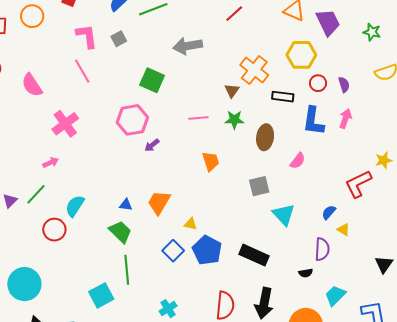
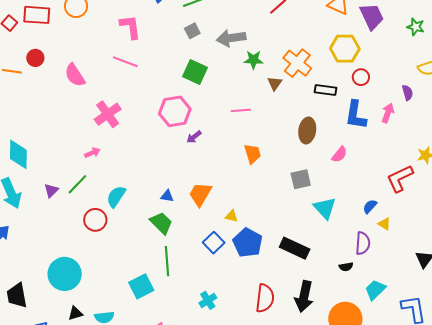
gray square: (119, 39) -> (192, 31), moved
pink line: (82, 71) -> (125, 62), turned -40
purple semicircle: (344, 85) -> (407, 93), moved
green star: (234, 120) -> (253, 60), moved

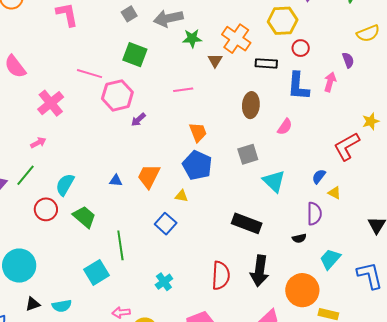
pink line: (125, 62) -> (89, 74), moved
green trapezoid: (161, 223) -> (84, 217), moved
blue pentagon: (248, 243) -> (197, 165), moved

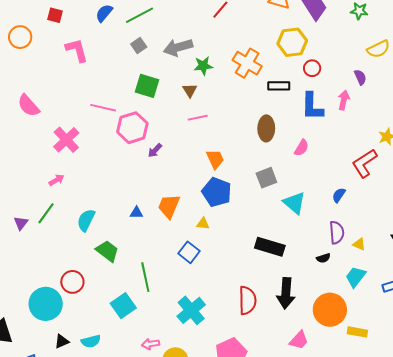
brown triangle: (215, 60) -> (190, 90), moved
yellow triangle: (334, 193) -> (359, 244), moved
red circle: (46, 209) -> (72, 282), moved
cyan cross: (164, 282) -> (191, 310), size x1.6

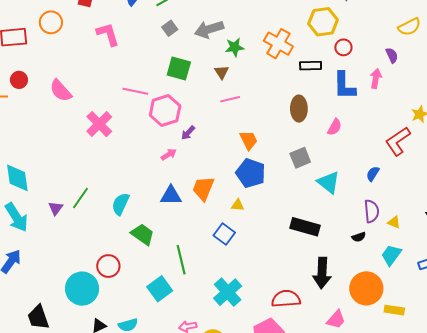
pink arrow: (57, 180) -> (169, 154), moved
blue triangle: (136, 213) -> (171, 196), size x1.6
red semicircle: (247, 300) -> (286, 299), moved, turned -92

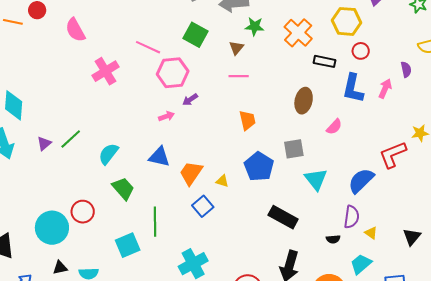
blue pentagon: (251, 173) -> (259, 167), moved
blue semicircle: (373, 174) -> (361, 181), size x1.8
orange trapezoid: (203, 188) -> (191, 173), moved

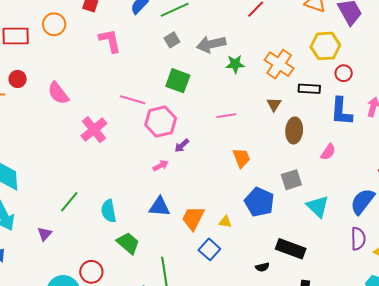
brown triangle: (236, 48) -> (274, 104), moved
purple triangle: (44, 144) -> (45, 234), moved
cyan semicircle: (108, 154) -> (109, 211), turned -40
black semicircle: (333, 239) -> (262, 267), moved

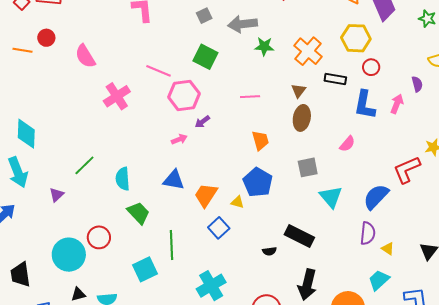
brown ellipse: (294, 130) -> (302, 118), moved
blue pentagon: (259, 202) -> (258, 182), moved

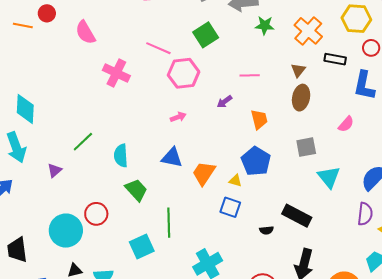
green square: (205, 57) -> (206, 35), turned 30
pink cross: (117, 96) -> (116, 73), turned -32
purple arrow: (202, 122) -> (224, 102), moved
blue square: (219, 228) -> (230, 207), moved, turned -30

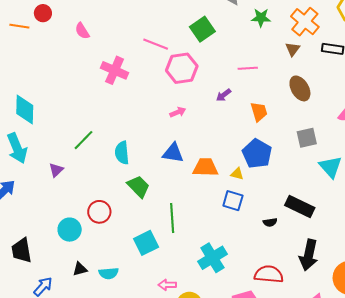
pink semicircle: (85, 32) -> (82, 31), size x0.7
brown triangle: (298, 70) -> (293, 49), moved
brown ellipse: (301, 98) -> (300, 88), turned -40
orange trapezoid: (204, 173) -> (205, 167), turned 60
cyan circle: (66, 231) -> (70, 230), size x0.7

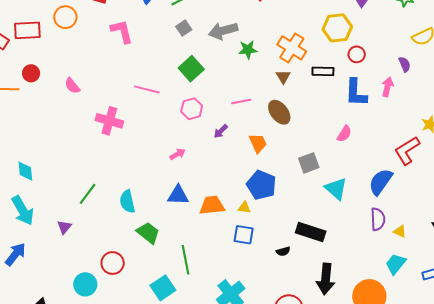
pink hexagon: (182, 68) -> (192, 109), moved, size x0.7
brown ellipse: (300, 88) -> (279, 112), moved
cyan diamond: (25, 109) -> (25, 171), size x0.7

